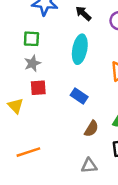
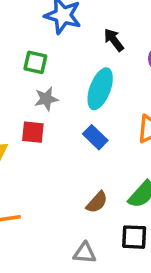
gray star: (32, 63) -> (46, 99), moved
blue rectangle: (79, 96) -> (95, 137), moved

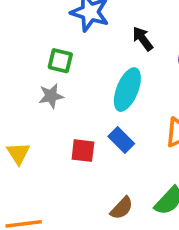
gray star: (46, 99) -> (51, 96), moved
red square: (33, 132) -> (83, 151), moved

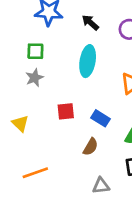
blue rectangle: (121, 140) -> (101, 118), moved
brown semicircle: (122, 208) -> (90, 147), moved

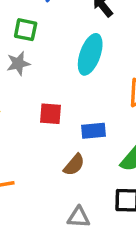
blue rectangle: (101, 118) -> (94, 131), turned -48

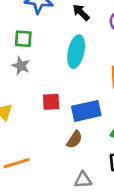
gray star: (18, 63) -> (21, 66), turned -30
blue rectangle: (94, 131) -> (86, 111), size x1.5

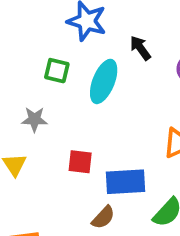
cyan ellipse: (76, 52) -> (104, 81), moved
gray star: (21, 66) -> (34, 119), moved, turned -30

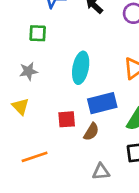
cyan ellipse: (104, 81) -> (81, 68), moved
red square: (80, 162) -> (67, 119), moved

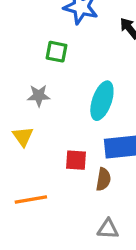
brown semicircle: (91, 132) -> (103, 179), turned -30

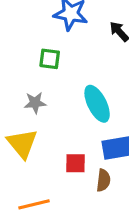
cyan ellipse: (102, 101) -> (97, 104), turned -42
yellow triangle: (23, 136) -> (22, 144), size x1.5

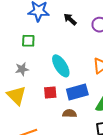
red square: (75, 163) -> (50, 93), moved
brown semicircle: (103, 180) -> (70, 113), turned -88

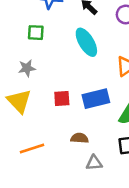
cyan ellipse: (61, 66) -> (86, 42), moved
brown semicircle: (70, 113) -> (80, 138), moved

